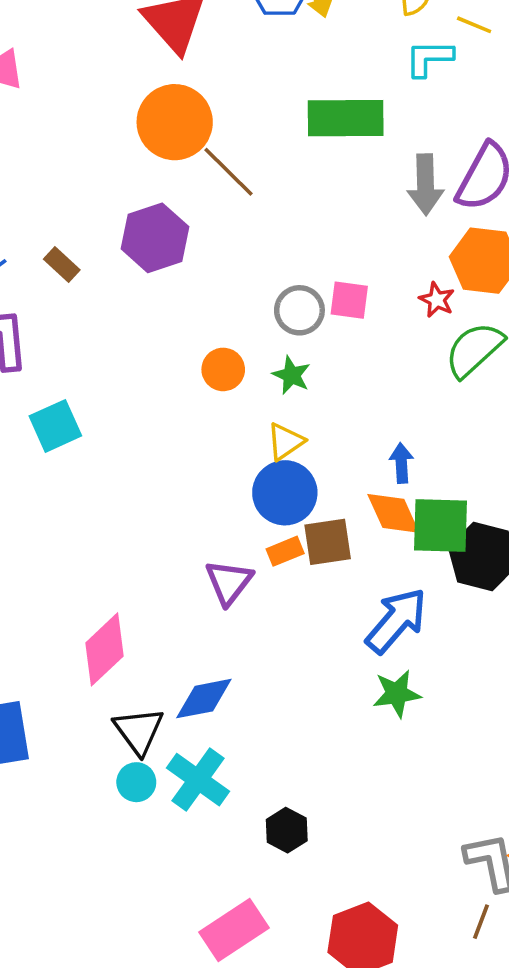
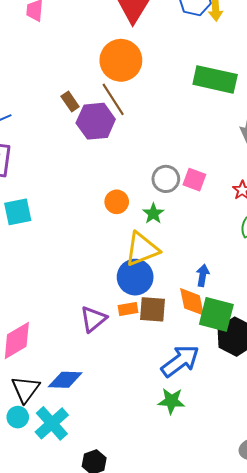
brown line: (229, 172) -> (113, 99), moved
brown rectangle: (62, 265) -> (70, 101), moved
yellow triangle: (285, 442) -> (142, 249), size x1.6

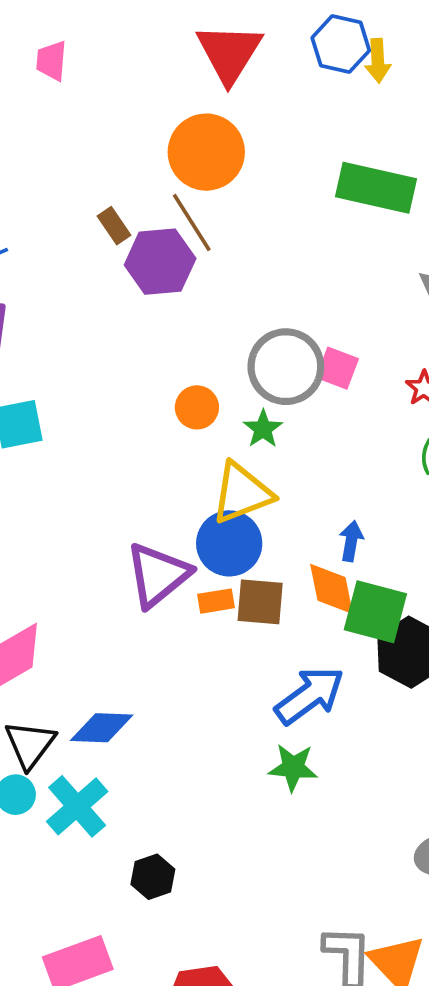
gray circle: (166, 179) -> (286, 367), size x1.5
purple triangle: (93, 319) -> (158, 575), moved, size x1.4

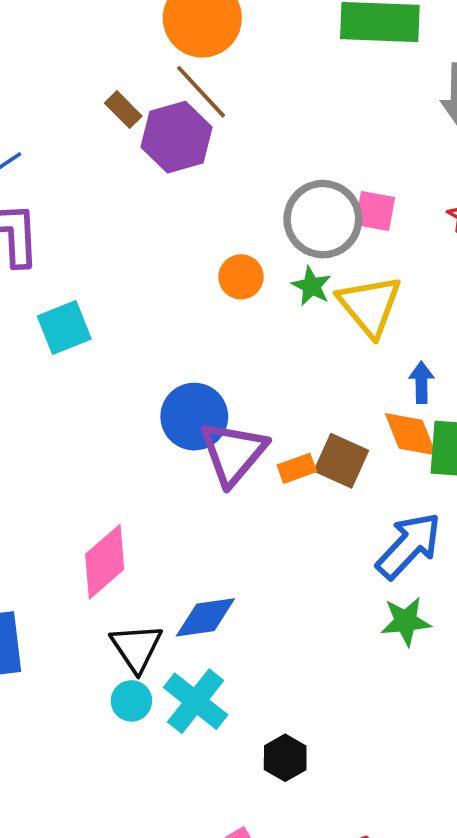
yellow triangle: (242, 493) -> (370, 306), moved, turned -38
blue circle: (229, 543) -> (194, 417), moved
brown square: (260, 602) -> (341, 461), turned 30

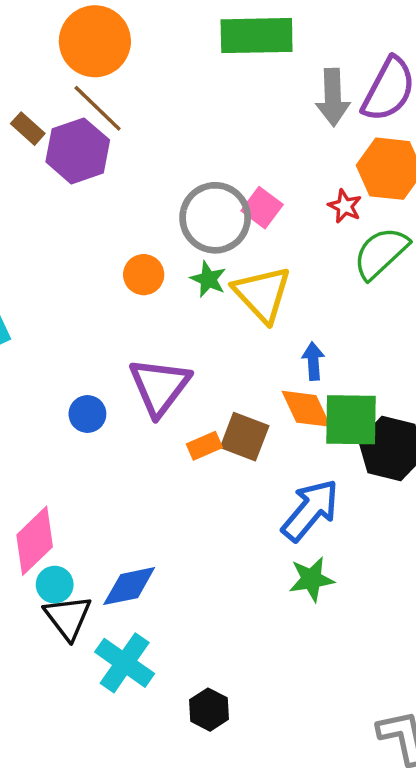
pink square: (375, 211) -> (262, 208), turned 30
blue circle: (194, 417) -> (87, 414), moved, size x0.6
purple triangle: (233, 453) -> (160, 386), moved
cyan circle: (131, 701) -> (55, 585), moved

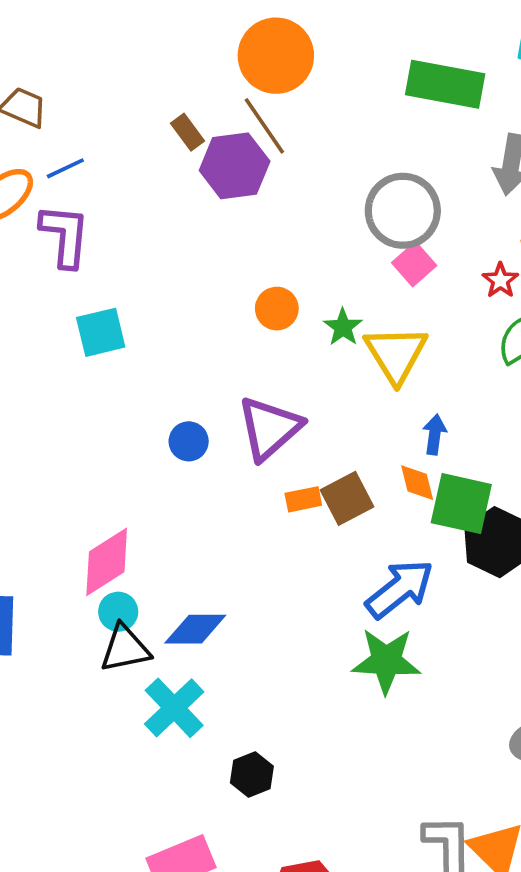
gray circle: (215, 218) -> (403, 211), moved
orange diamond: (306, 409) -> (417, 483), size x0.7
brown square: (245, 437) -> (347, 498), turned 30
green star: (311, 579) -> (386, 661), size x1.4
black triangle: (68, 617) -> (125, 648), turned 44

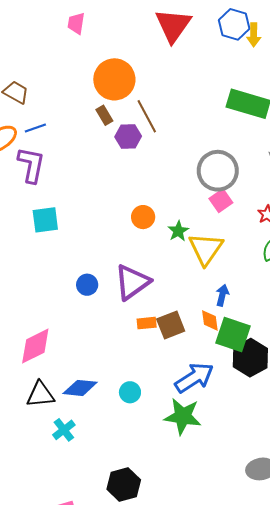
orange circle: (276, 56) -> (114, 79), moved
purple hexagon: (235, 166) -> (128, 136), size x0.7
cyan circle: (118, 612) -> (130, 392), moved
cyan cross: (174, 708) -> (64, 430), size x0.7
black hexagon: (252, 774) -> (124, 484), moved, size x1.4

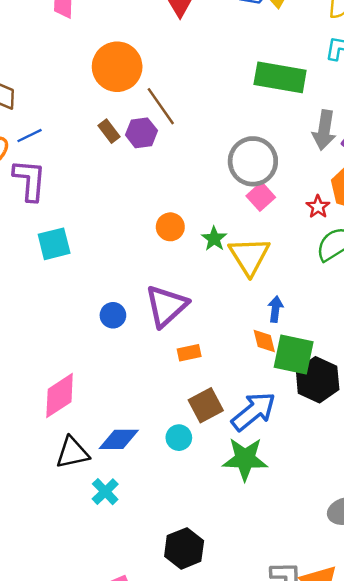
brown rectangle: (104, 115) -> (109, 131), moved
brown square: (171, 325) -> (206, 405), moved

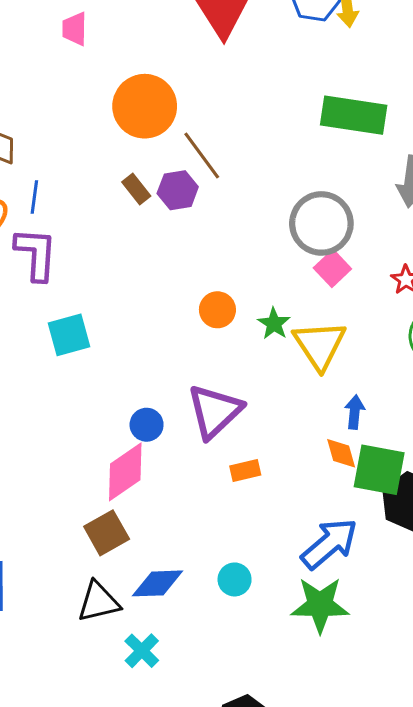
blue line: (29, 136) -> (34, 197), turned -55
pink diamond: (60, 396) -> (125, 472), moved
brown square: (206, 405) -> (107, 533), moved

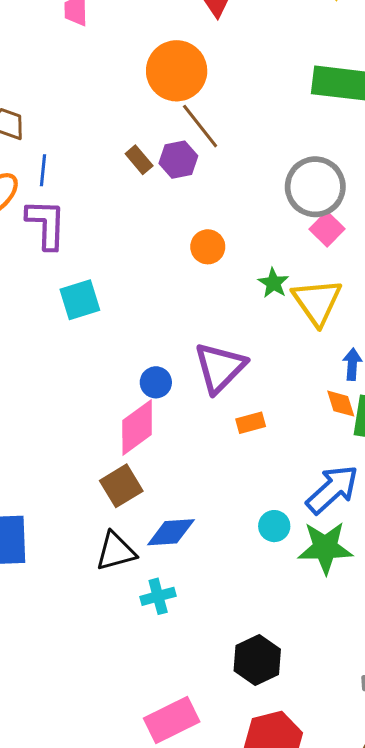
orange circle: (145, 106) -> (177, 71), moved
orange circle: (217, 310) -> (208, 247), moved
cyan circle: (235, 579) -> (274, 526), moved
cyan cross: (142, 651) -> (158, 596), turned 32

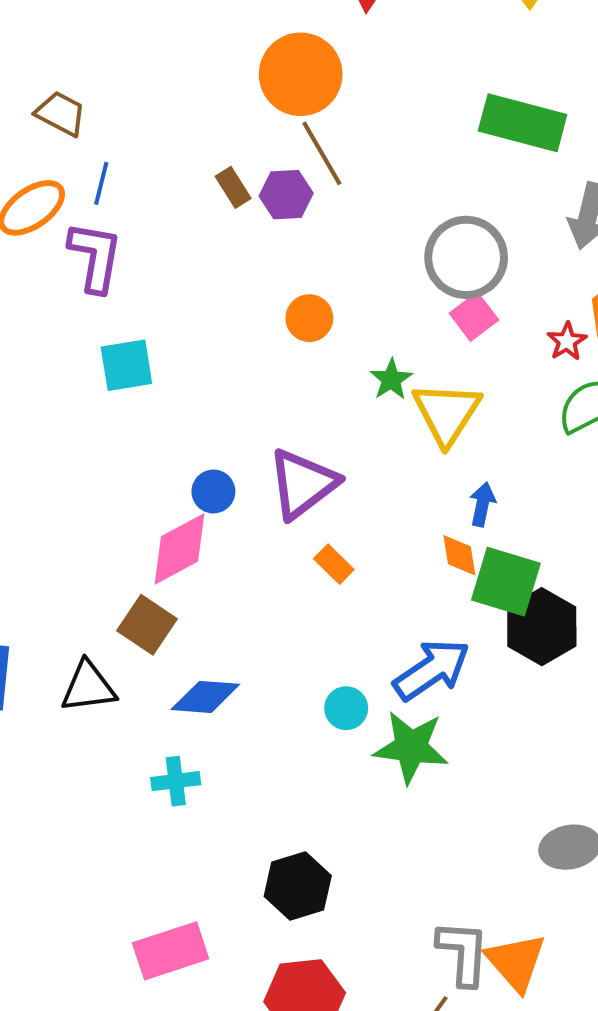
orange rectangle: (251, 423) -> (334, 564), turned 52
brown square: (121, 486) -> (147, 625), turned -33
black triangle: (116, 551) -> (88, 687), moved

